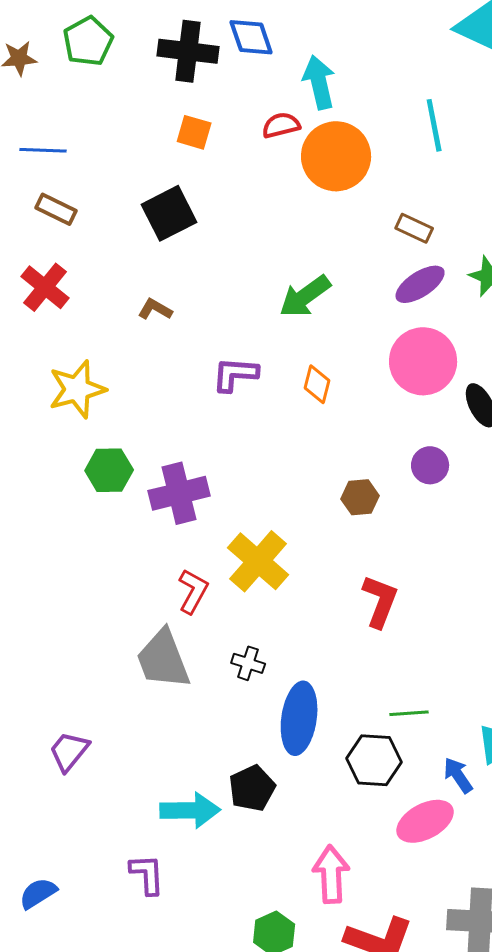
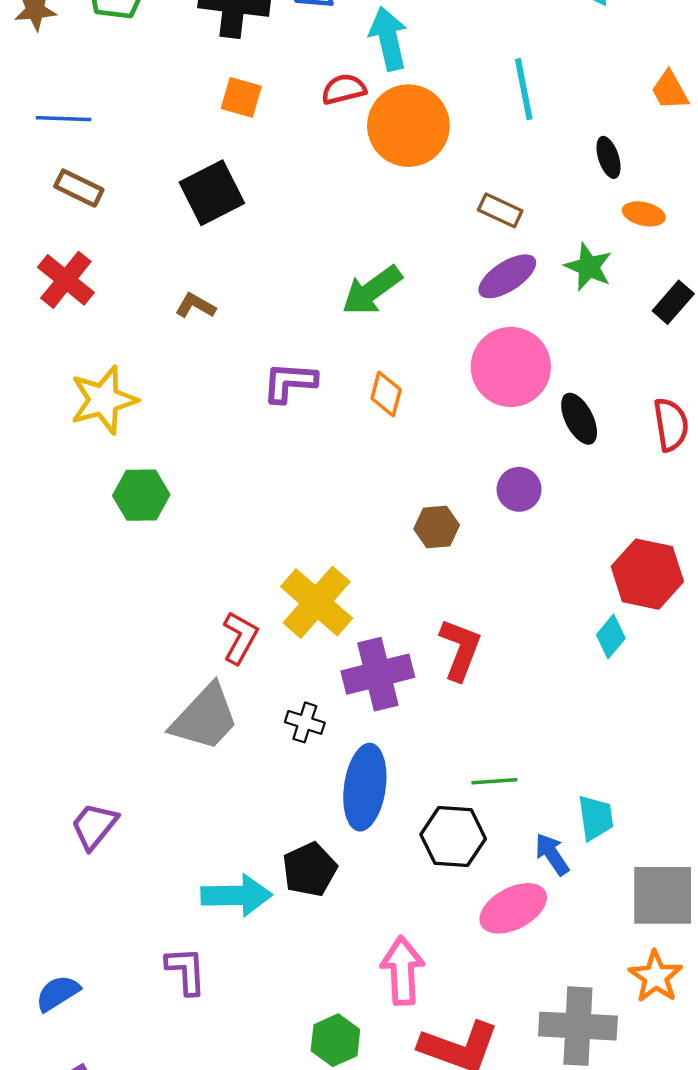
purple cross: (179, 493) -> (378, 674), moved
gray trapezoid: (163, 659) -> (205, 718), turned -116

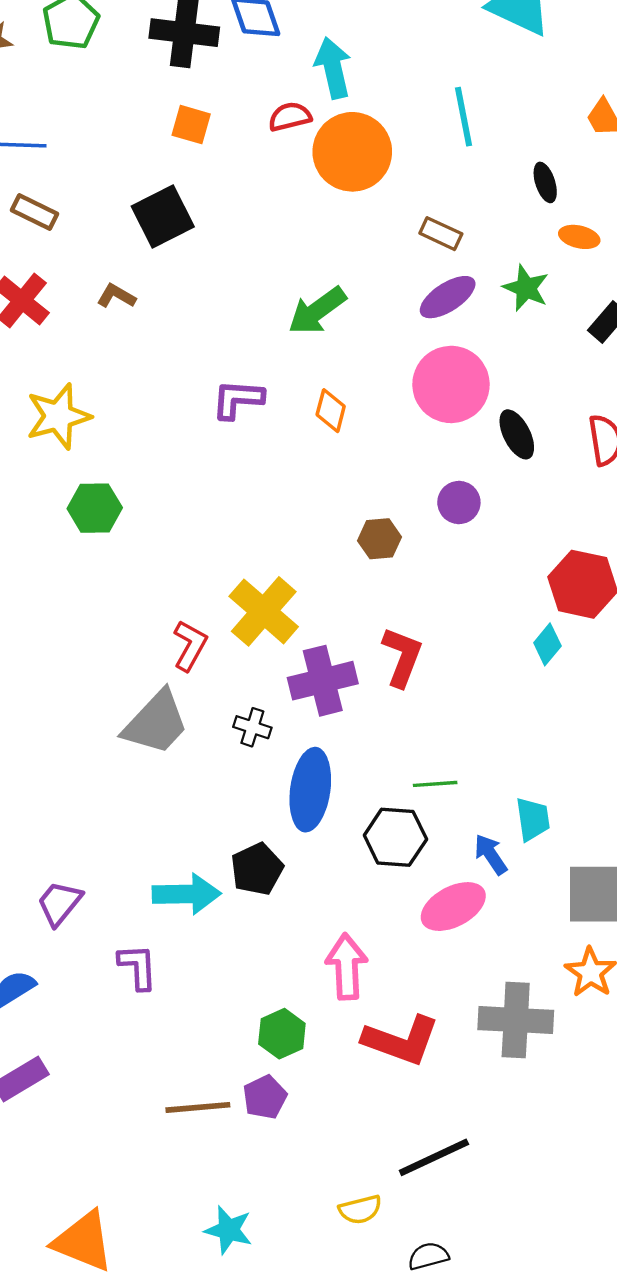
brown L-shape: (195, 306) -> (116, 296), moved
purple trapezoid: (94, 826) -> (59, 903), moved

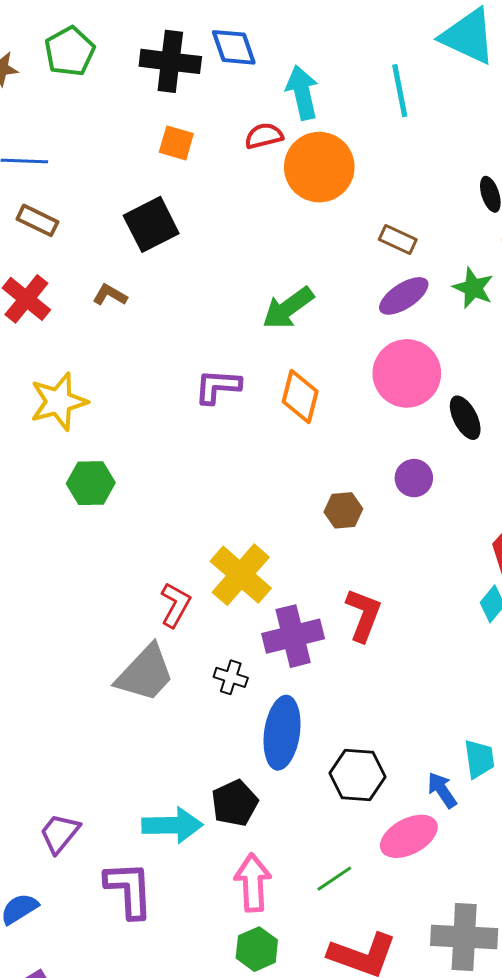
cyan line: (463, 117) -> (400, 91), moved
orange diamond: (331, 411) -> (300, 397), size x1.4
green line: (435, 784) -> (334, 879), moved, turned -30
purple L-shape: (138, 967) -> (129, 890), size x1.4
pink arrow: (347, 967) -> (253, 883), moved

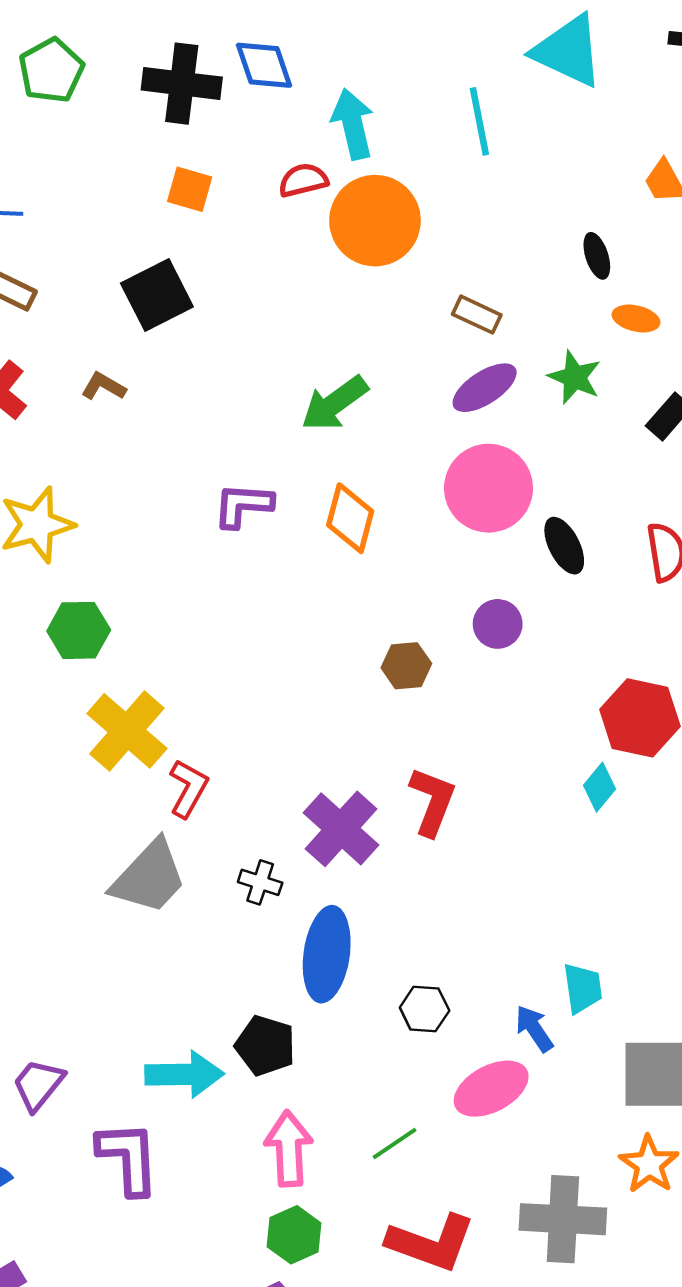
yellow cross: (241, 575) -> (127, 731), moved
purple cross: (293, 636) -> (341, 829), turned -34
black hexagon: (357, 775) -> (425, 1009), size x0.7
black pentagon: (235, 803) -> (265, 1046), turned -30

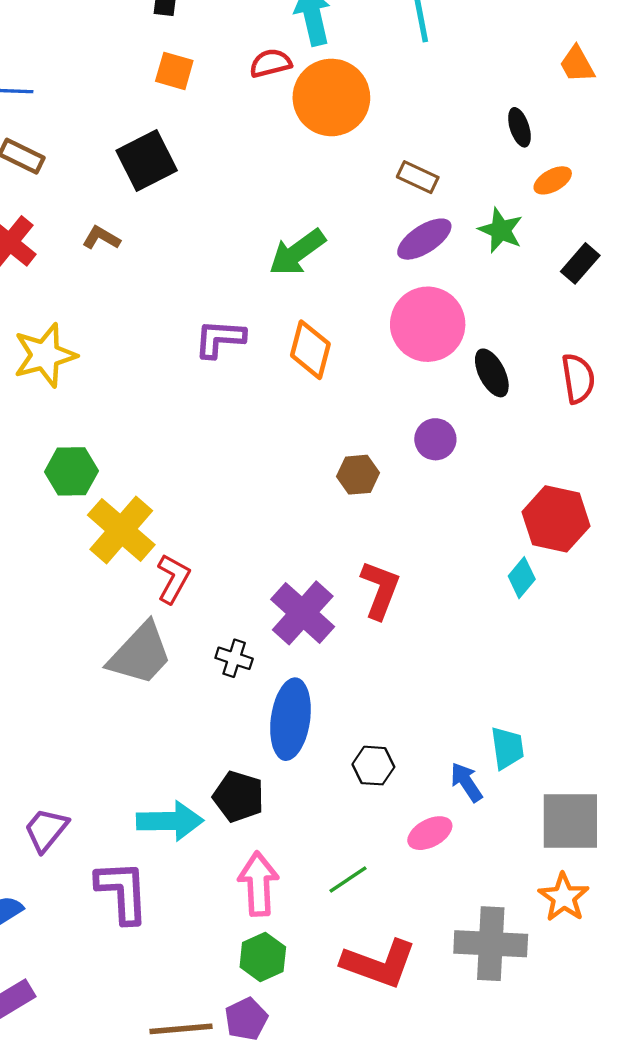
orange ellipse: (636, 318) -> (553, 180), turned -42
green hexagon: (79, 630) -> (71, 471), moved
pink ellipse: (491, 1089) -> (430, 833), size x0.7

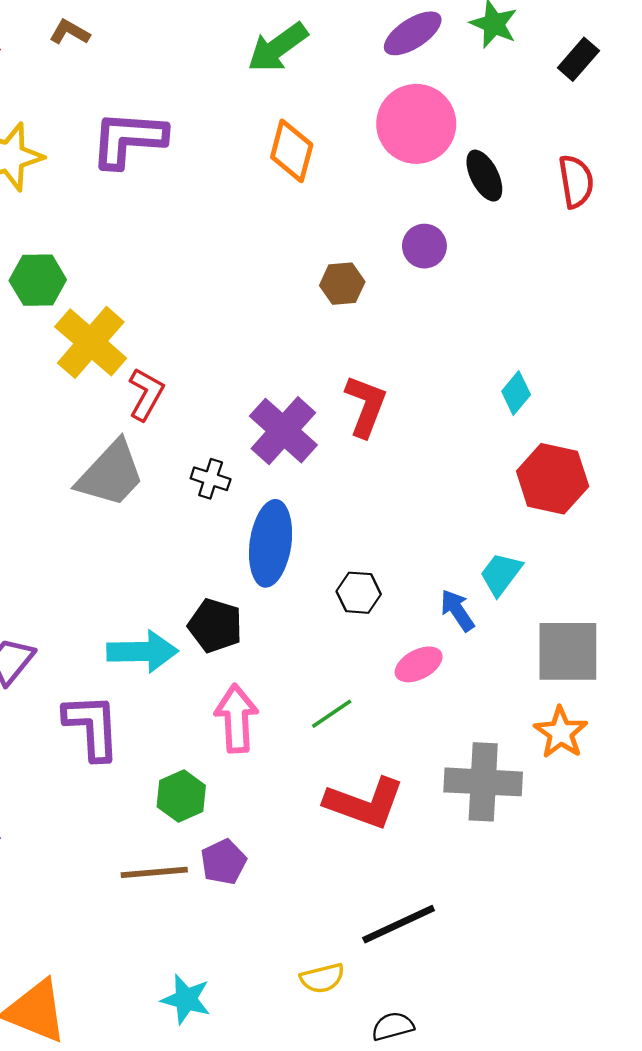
purple L-shape: (220, 339) -> (128, 139), moved, size x1.4
red hexagon: (556, 519) -> (553, 479), moved
cyan trapezoid: (507, 748) -> (501, 574), turned -135
green hexagon: (263, 957) -> (181, 796), moved

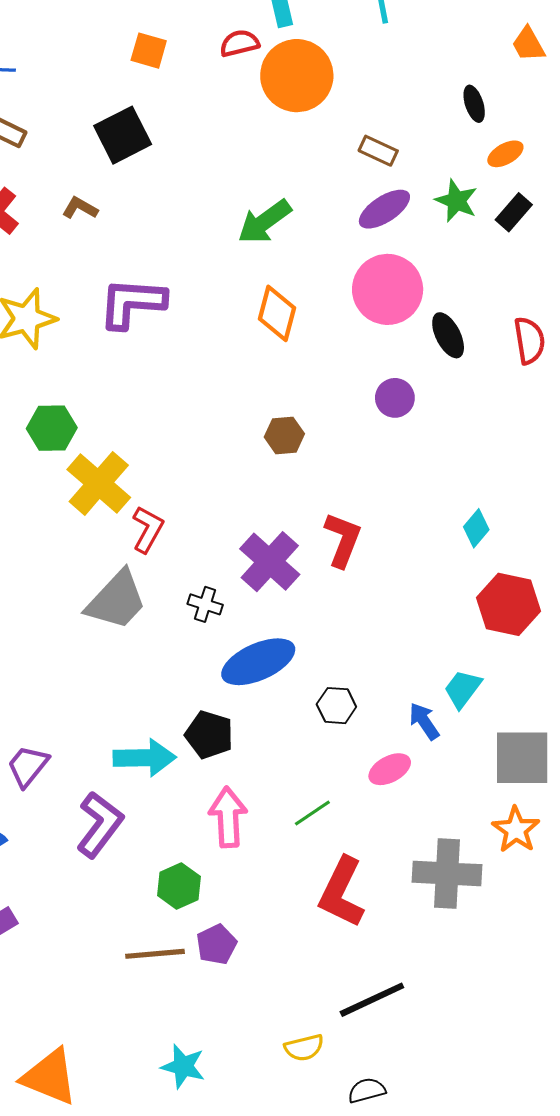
black rectangle: (578, 59) -> (514, 212), moved
brown hexagon: (342, 284) -> (284, 435), moved
blue ellipse: (271, 543) -> (258, 662), turned 58
purple L-shape: (92, 727) -> (100, 824), turned 40
red L-shape: (365, 803) -> (342, 892), turned 96

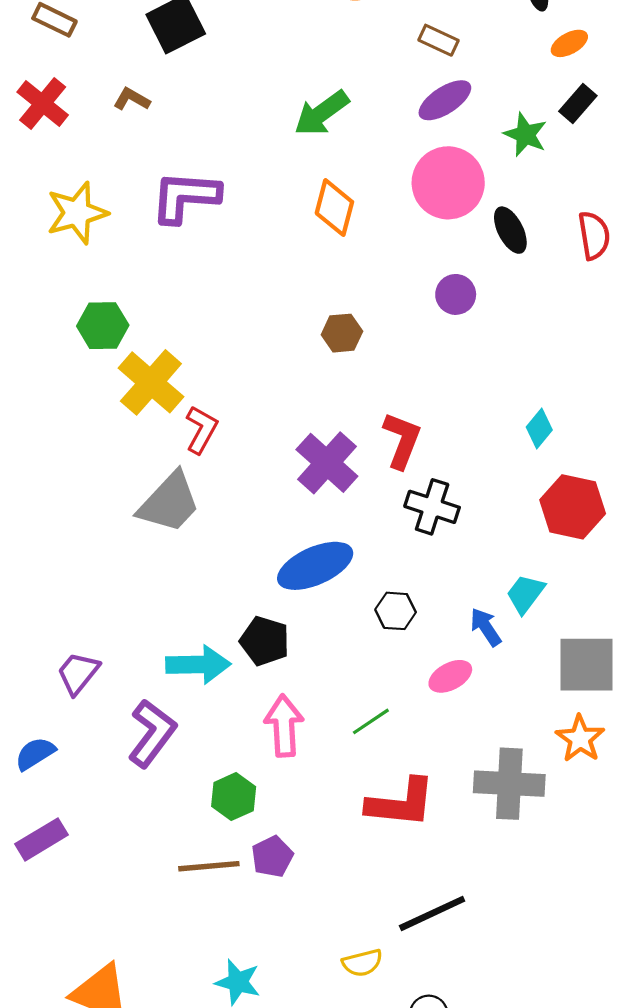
green star: (456, 201) -> (525, 135), moved
black cross: (205, 604) -> (432, 507), moved, size x1.5
red L-shape: (342, 892) -> (401, 803), turned -110

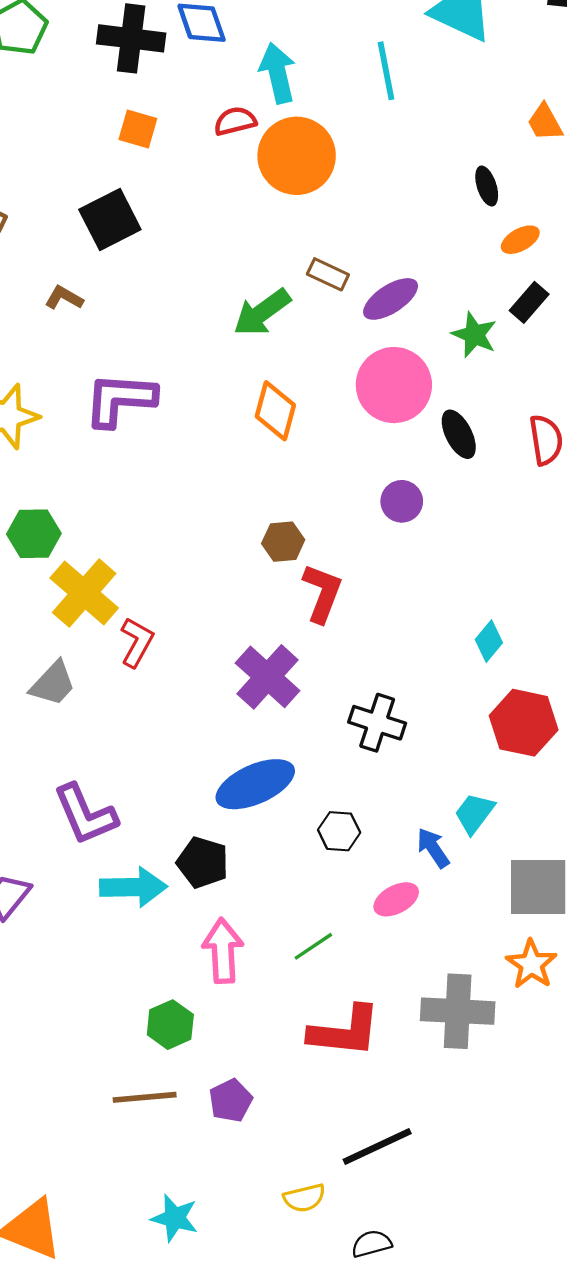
brown rectangle: (438, 40) -> (328, 274), moved
red L-shape: (402, 440) -> (322, 593), moved
gray trapezoid: (169, 503) -> (53, 684), moved, size x0.7
purple L-shape: (152, 733) -> (85, 814), moved, turned 120
purple pentagon: (272, 857) -> (231, 1101), moved

